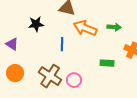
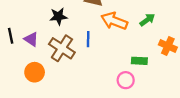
green arrow: (114, 27) -> (147, 20), turned -40
brown cross: (50, 76) -> (62, 48), moved
pink circle: (74, 80) -> (126, 80), moved

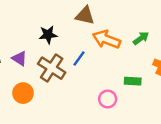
blue line: (88, 39) -> (79, 58), turned 35
pink circle: (126, 80) -> (108, 99), moved

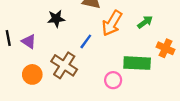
orange arrow: (106, 39) -> (112, 23), turned -80
brown cross: (52, 68) -> (64, 65), moved
green rectangle: (133, 81) -> (137, 63), size x1.6

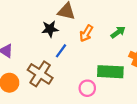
black star: (56, 19) -> (50, 29), moved
orange arrow: (112, 23) -> (86, 33), size x0.7

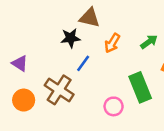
green rectangle: (110, 72) -> (140, 87), turned 65

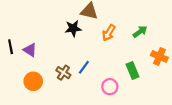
blue line: (83, 63) -> (84, 67), moved
green rectangle: (140, 87) -> (132, 70), size x0.7
brown cross: (59, 90) -> (63, 73), size x0.6

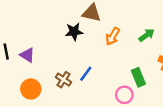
pink circle: (110, 87) -> (124, 95), moved

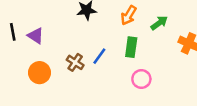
green arrow: (147, 35) -> (159, 23), moved
green rectangle: (138, 77) -> (131, 47), moved, turned 30

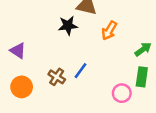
green arrow: (159, 23) -> (143, 49), moved
green rectangle: (131, 47) -> (142, 77), moved

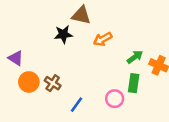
orange arrow: (109, 31) -> (103, 39), turned 30
blue line: (80, 71) -> (76, 105), moved
orange circle: (22, 87) -> (29, 82), moved

